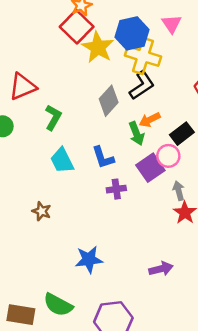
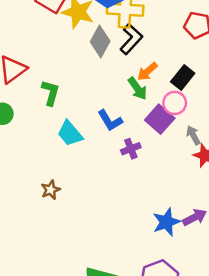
gray diamond: (109, 101) -> (100, 41), moved
brown star: (41, 211) -> (51, 190), moved, turned -30
blue star: (89, 259) -> (166, 222), moved

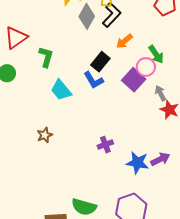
black rectangle: (183, 77) -> (100, 62), moved
green arrow: (137, 88) -> (156, 54), moved
purple cross: (131, 149) -> (105, 145), moved
blue star: (166, 222) -> (137, 163), turned 30

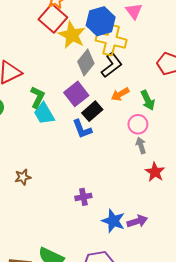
green arrow: (156, 54) -> (148, 100), moved
purple square: (134, 80) -> (76, 94), moved
cyan trapezoid: (61, 90) -> (44, 114), moved
gray arrow: (160, 93) -> (141, 145), moved

